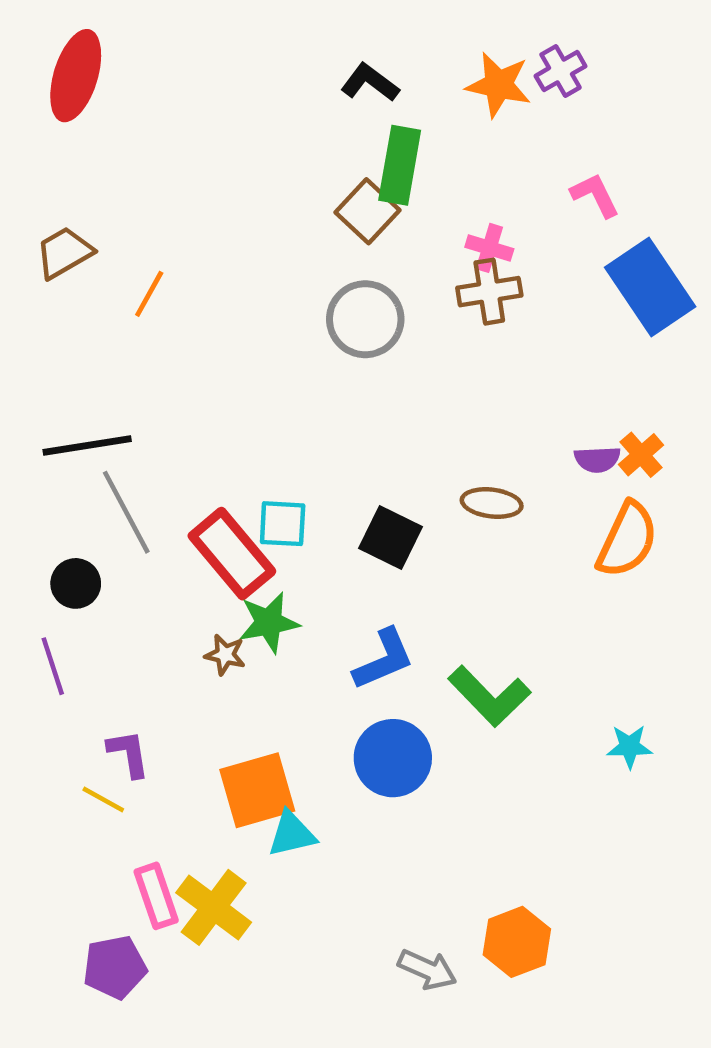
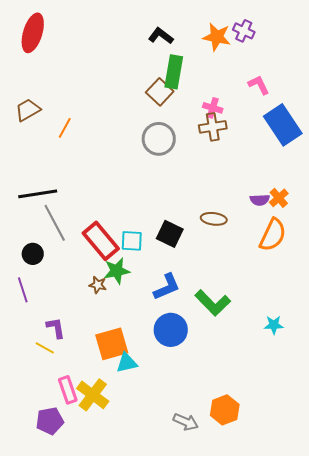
purple cross: (561, 71) -> (244, 31), turned -35
cyan square: (283, 524) -> (132, 241), moved

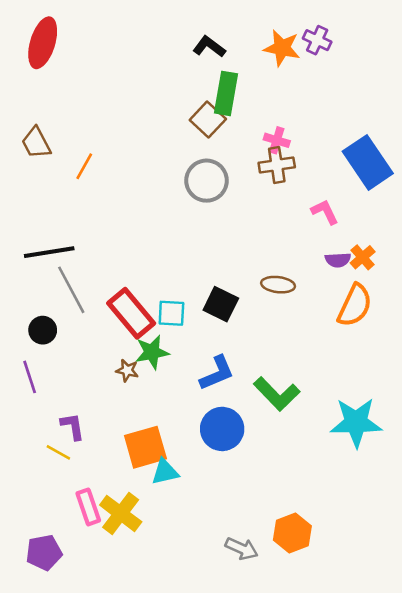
pink L-shape: (259, 85) -> (325, 212), moved
brown trapezoid: (28, 110) -> (36, 143), turned -88
cyan star: (274, 325) -> (356, 422), size x2.0
purple pentagon: (50, 421) -> (44, 552), moved

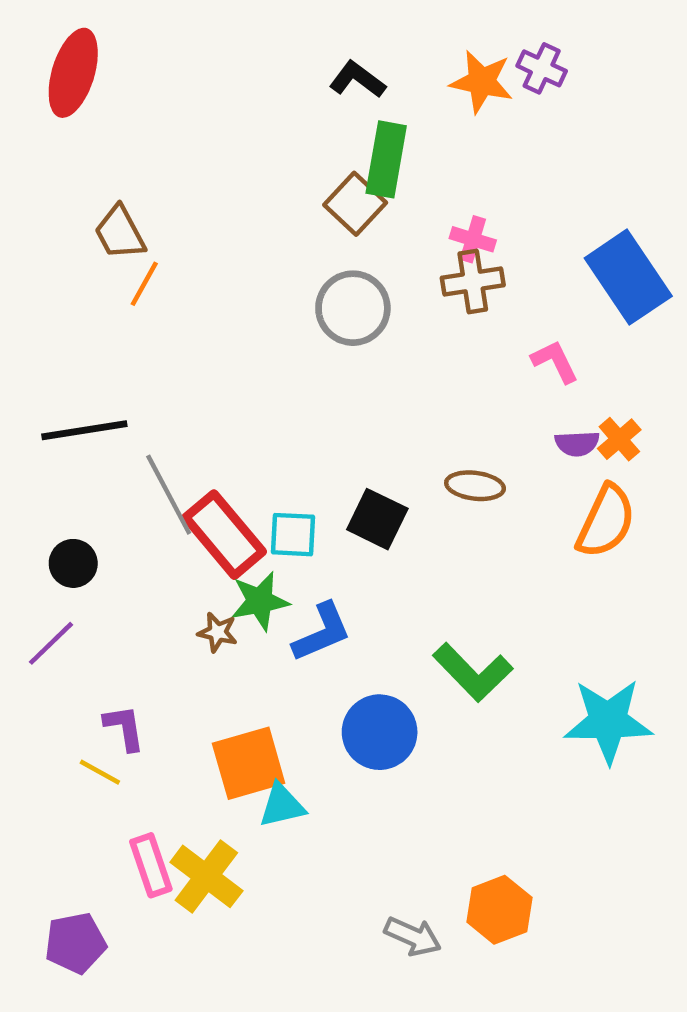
brown trapezoid: (36, 143) -> (120, 233), moved
gray line: (71, 290) -> (169, 495), moved
blue L-shape: (217, 373) -> (322, 632), moved
purple line: (30, 377) -> (51, 643), turned 64

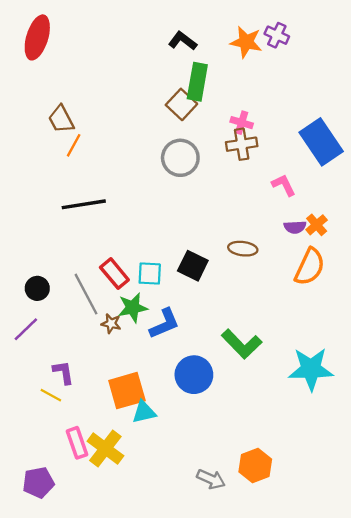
black line: (84, 430) -> (84, 204), moved
gray line: (169, 495) -> (86, 294), moved
red rectangle: (224, 535) -> (114, 274), size x0.7

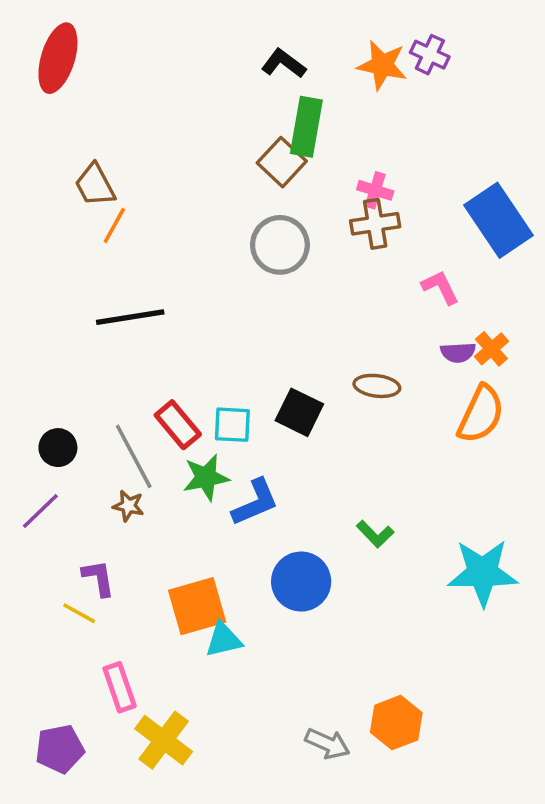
brown star: (111, 324) -> (128, 506), moved
green L-shape: (242, 344) -> (375, 534), size x0.6
yellow cross: (105, 448) -> (164, 740), moved

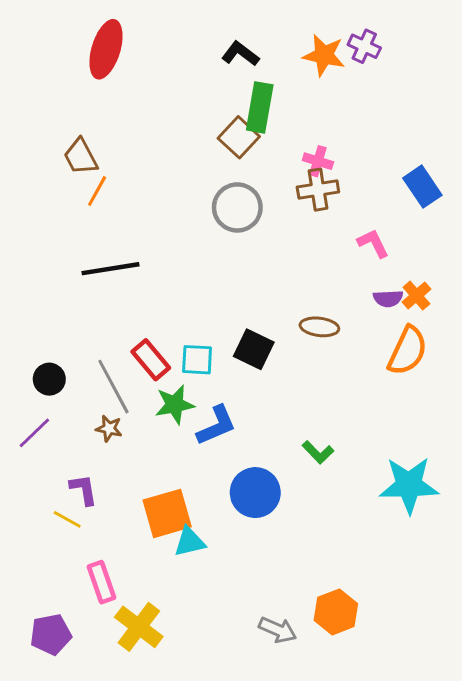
red ellipse: (58, 58) -> (106, 49), moved
blue rectangle: (498, 220) -> (422, 187), size x0.7

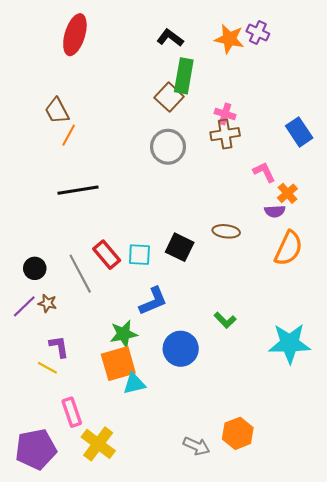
orange cross: (416, 296) -> (287, 193), moved
green star: (175, 404) -> (124, 334), moved
brown star: (109, 428) -> (47, 303), moved
purple pentagon: (51, 634) -> (36, 449), size x1.4

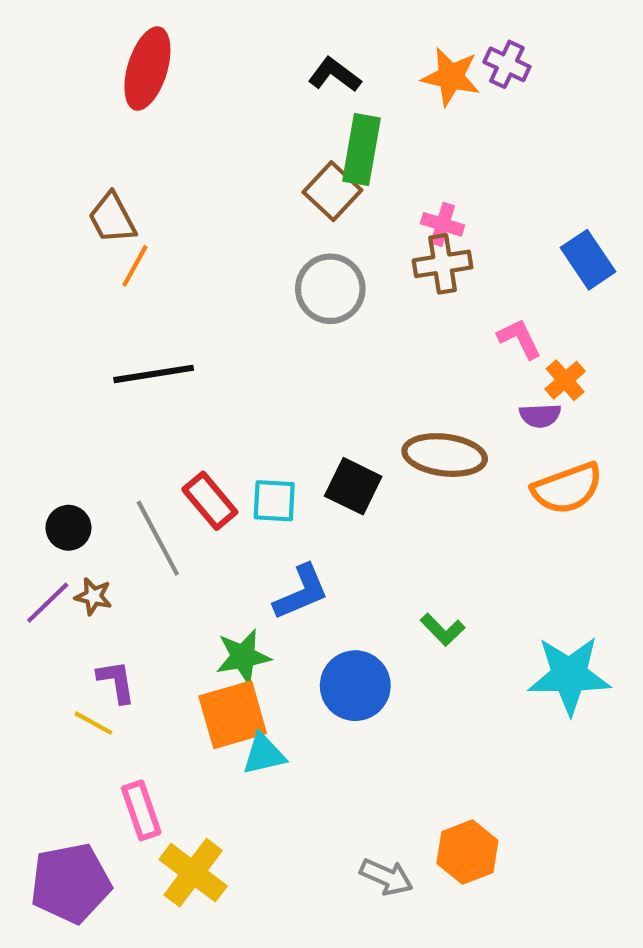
brown ellipse: (226, 231) -> (445, 455), size x1.5
orange semicircle: (289, 248) -> (567, 488), turned 45

